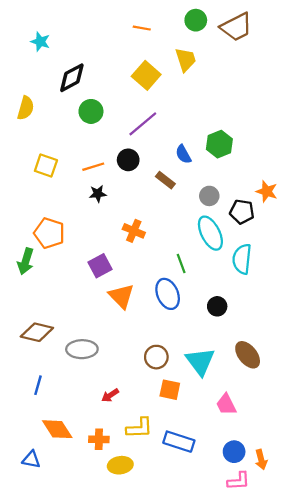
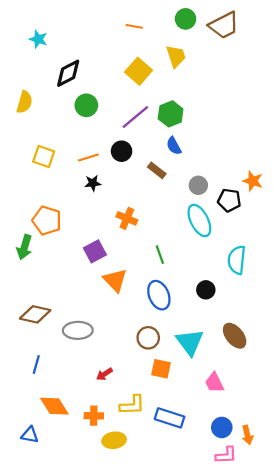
green hexagon: (219, 144) -> (171, 114), moved
cyan semicircle: (242, 259) -> (237, 260), moved
green line: (181, 264) -> (160, 255), moved
blue ellipse: (168, 294) -> (159, 295), moved

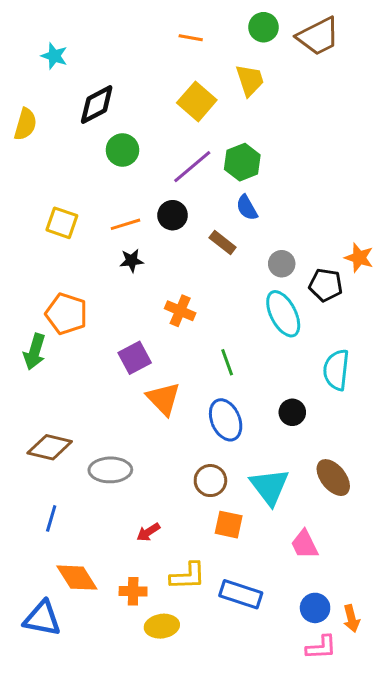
yellow semicircle: (24, 102) -> (25, 124), moved
blue triangle: (30, 435) -> (42, 619), size x1.5

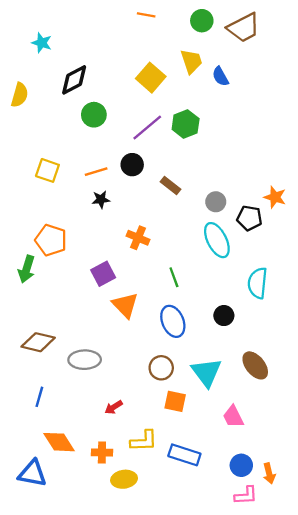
orange line: (191, 38) -> (146, 15), moved
blue semicircle: (247, 208) -> (220, 76), moved

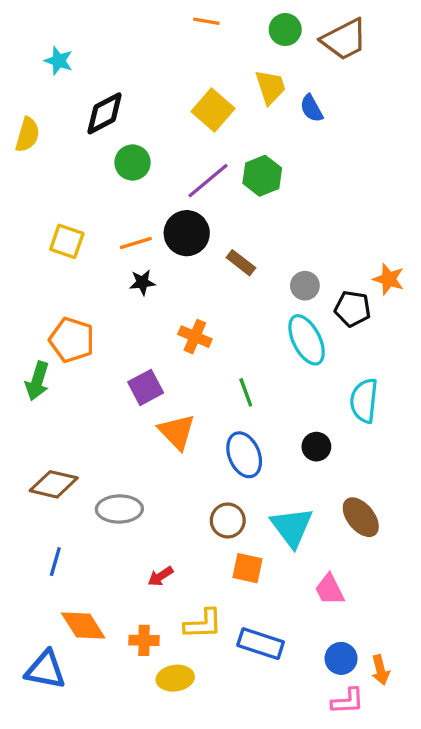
black circle: (132, 165) -> (187, 233), size x1.4

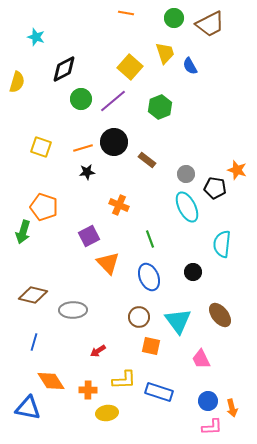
purple line: (208, 181) -> (113, 101), moved

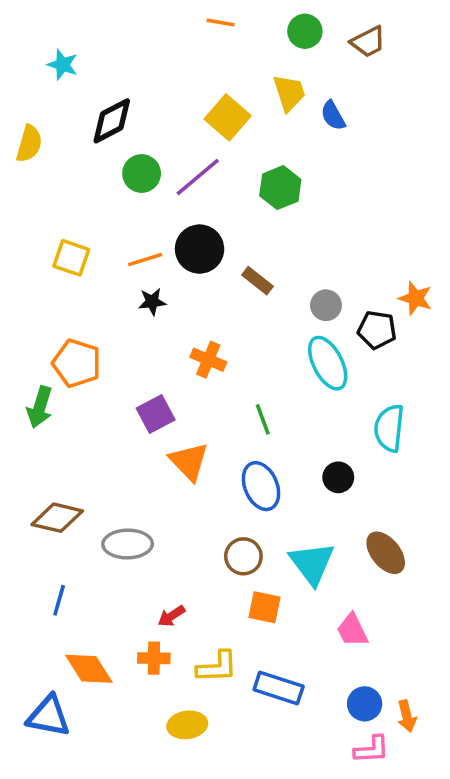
brown trapezoid: (210, 24) -> (368, 42), size x0.7
orange cross: (88, 390) -> (154, 658), moved

